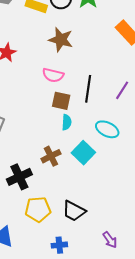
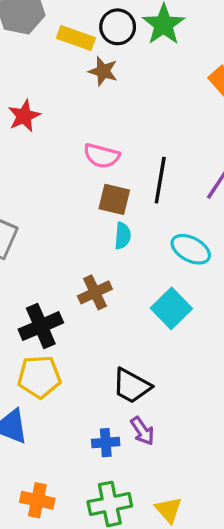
brown star: (61, 40) -> (103, 71), moved, size x0.7
cyan square: (83, 153) -> (171, 308), moved
yellow pentagon: (38, 209) -> (39, 377), moved
purple arrow: (110, 240) -> (142, 431), moved

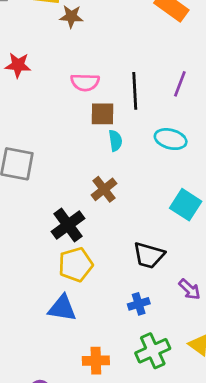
red star: (24, 116) -> (18, 65), turned -30
cyan square: (171, 308) -> (186, 205), moved
purple arrow: (142, 431) -> (190, 289), moved

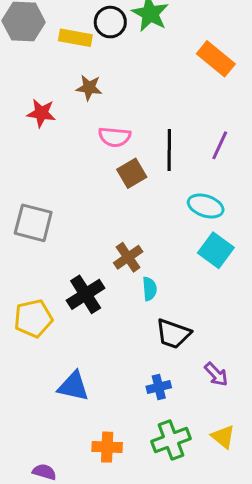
brown star: (71, 16) -> (89, 88), moved
brown square: (103, 114) -> (132, 173), turned -35
cyan semicircle: (115, 141) -> (150, 289), moved
cyan square: (186, 205) -> (216, 250), moved
yellow pentagon: (76, 265) -> (33, 319), moved

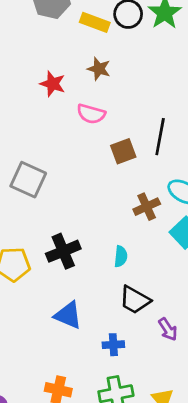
pink semicircle: (115, 137) -> (91, 114), moved
brown cross: (128, 257) -> (147, 207), moved
purple arrow: (216, 374) -> (168, 329), moved
blue triangle: (73, 386) -> (68, 315), moved

